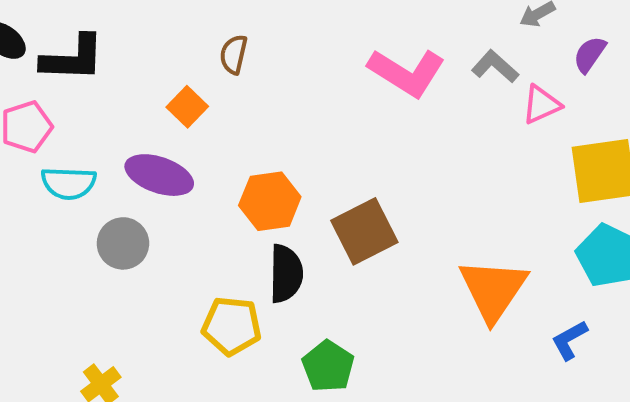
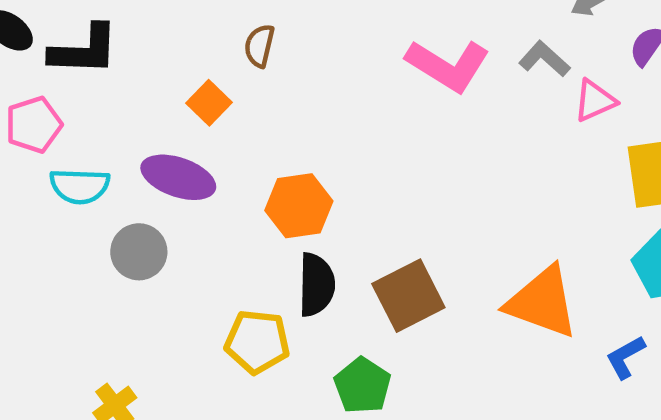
brown square: (364, 231) -> (408, 296), moved
orange triangle: (493, 290) -> (542, 302), turned -44

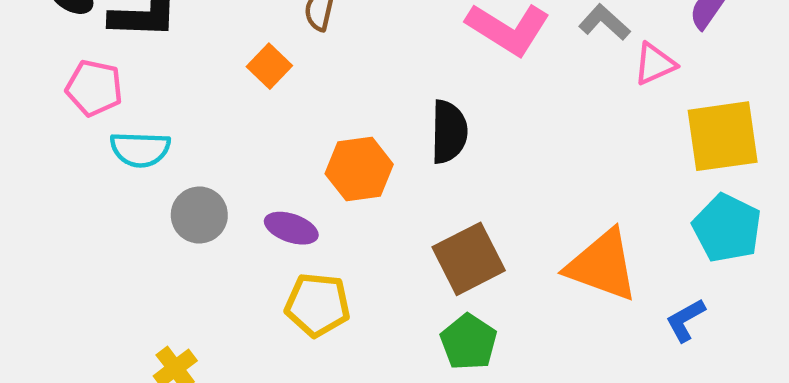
pink pentagon: (34, 125) -> (94, 88), turned 30
purple ellipse: (178, 177) -> (291, 228), moved, size x0.7
black semicircle: (316, 285) -> (449, 132), moved
green pentagon: (362, 386) -> (469, 342), moved

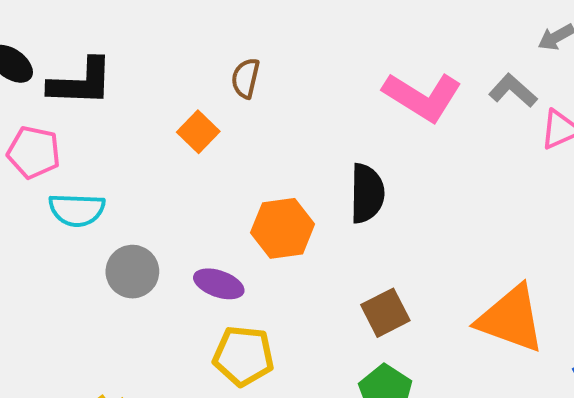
brown square: (469, 259) -> (385, 313), size x0.7

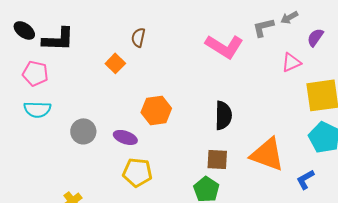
gray L-shape: (513, 91) -> (263, 27), moved, turned -55
black semicircle: (367, 193) -> (223, 115), moved
cyan semicircle: (77, 210) -> (37, 109), moved
brown square: (385, 313) -> (217, 159), moved, turned 30

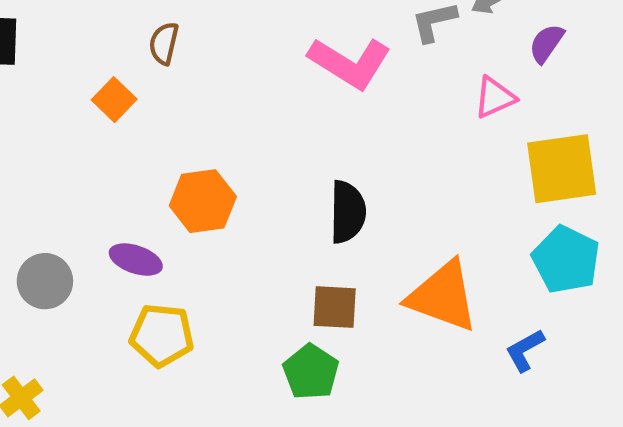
gray circle: (83, 131) -> (45, 281), moved

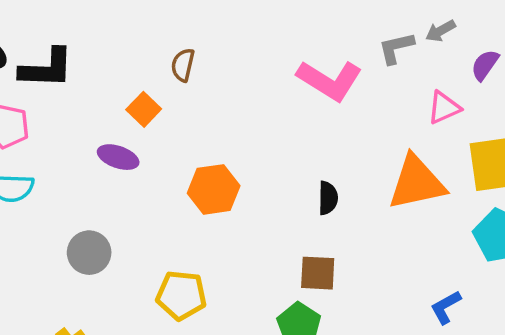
black semicircle: (348, 212) -> (328, 198), size x0.7
purple ellipse: (136, 260) -> (118, 157), moved
orange triangle: (443, 296) -> (417, 183), moved, turned -32
blue L-shape: (525, 350) -> (446, 307), moved

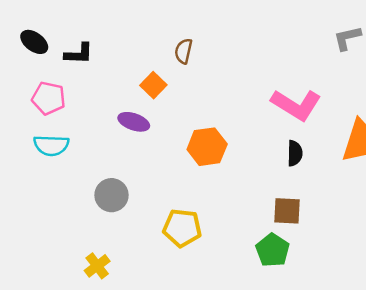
black L-shape: (46, 68) -> (79, 54), size x0.7
pink L-shape: (330, 80) -> (296, 105), moved

